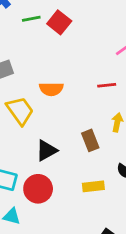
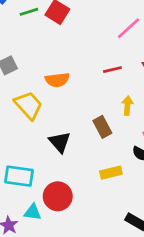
black triangle: (46, 150) -> (60, 142), turned -35
red circle: (38, 189) -> (58, 196), moved

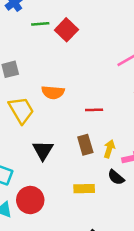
red line: (112, 70) -> (94, 110), moved
yellow arrow: (127, 106) -> (109, 149), moved

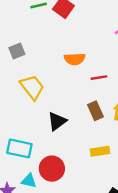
orange semicircle: (53, 92) -> (75, 59), moved
black triangle: (43, 150) -> (57, 121), turned 30

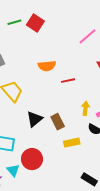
brown rectangle: (95, 111) -> (58, 122), moved
cyan triangle: (29, 181) -> (13, 170), turned 40

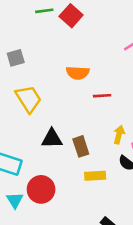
black triangle: (35, 119) -> (52, 139), turned 30

